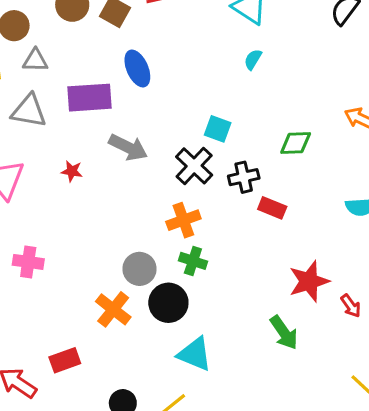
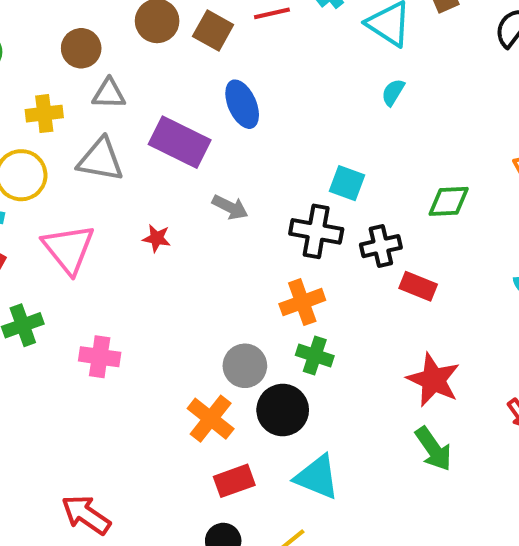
purple rectangle: (90, 98) -> (180, 142), turned 30
gray arrow: (128, 147) -> (230, 207), size x0.7
black cross: (194, 166) -> (316, 231), turned -33
red star: (309, 281) -> (433, 380), moved, turned -30
red rectangle: (65, 360) -> (234, 481), moved

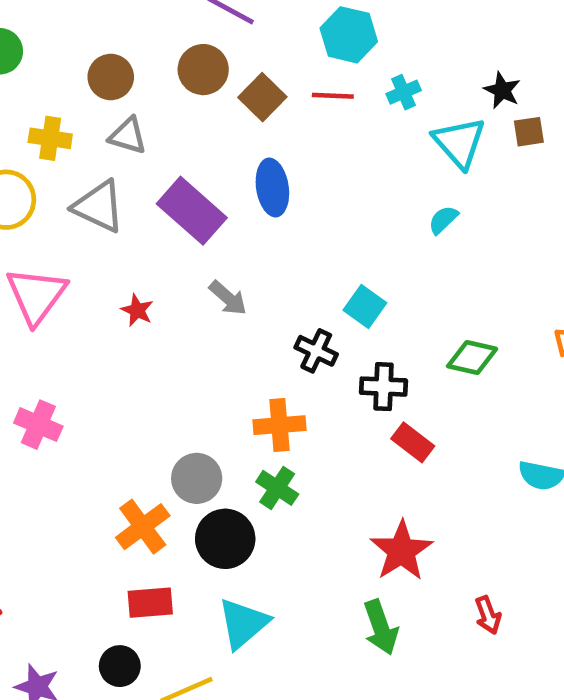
black cross: (316, 231) -> (316, 351), size x0.7
cyan triangle: (317, 477) -> (243, 623), turned 42

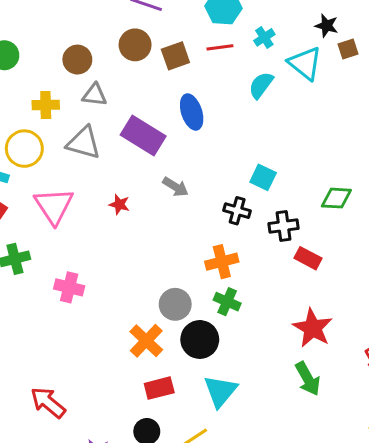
brown square: (262, 97) -> (175, 56), turned 36
cyan semicircle: (443, 220) -> (261, 85), moved, size x1.4

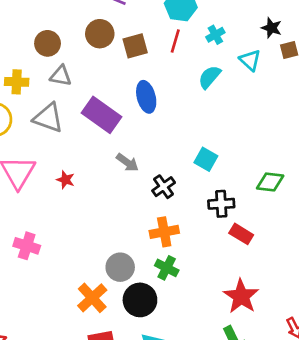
red line: (220, 47) -> (175, 41), turned -70
cyan triangle: (305, 63) -> (250, 60), size x0.7
red star: (119, 204) -> (65, 180), moved
black cross: (237, 211) -> (164, 187), moved, turned 35

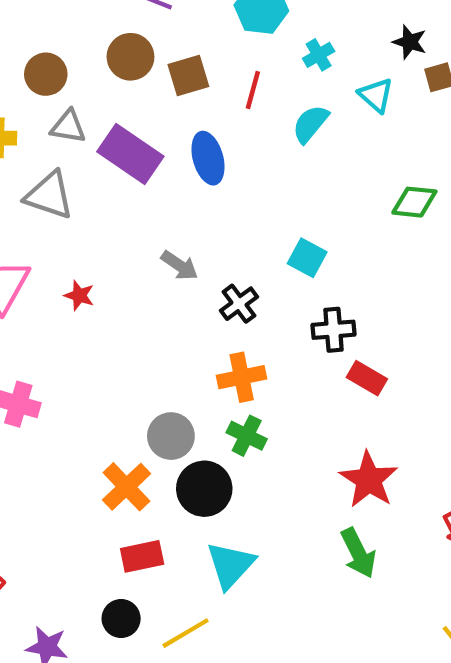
red line: (175, 41) -> (253, 90), moved
purple rectangle: (102, 115) -> (130, 154), moved
green diamond: (270, 182) -> (414, 202), moved

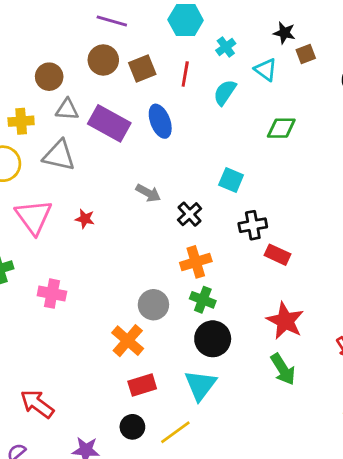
green diamond: (414, 202) -> (281, 128), moved
black circle: (204, 489) -> (213, 339), moved

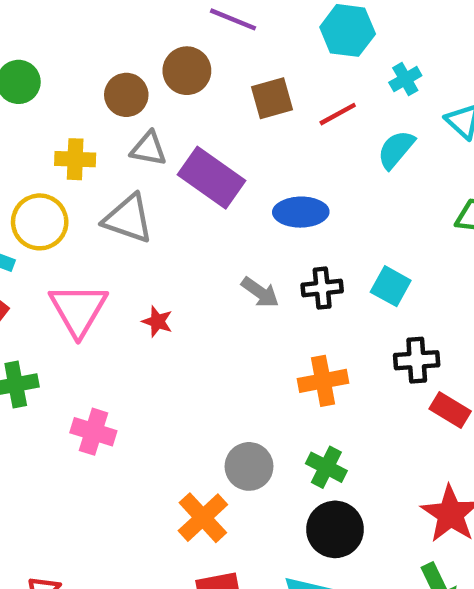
brown circle: (103, 60) -> (187, 71), moved
red line: (185, 74) -> (338, 114), turned 45
blue ellipse: (160, 121) -> (301, 212), moved, turned -76
black cross: (190, 214) -> (322, 288), moved, turned 30
orange cross: (196, 262) -> (323, 381), moved

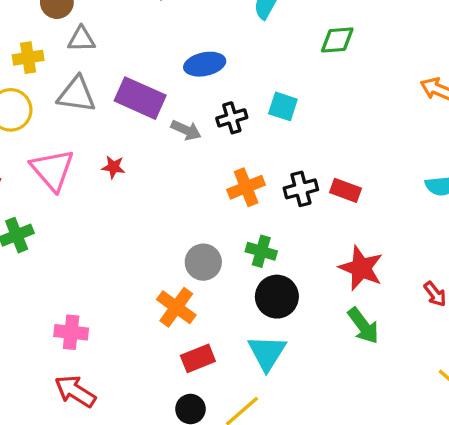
purple rectangle: (211, 178) -> (140, 98), moved
black cross: (417, 360) -> (301, 189), moved
pink cross: (93, 432) -> (71, 332), moved

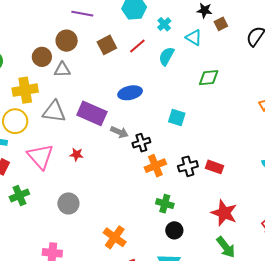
gray triangle: (81, 39) -> (62, 70), moved
yellow cross: (28, 58) -> (25, 90), size x1.4
black cross: (232, 118) -> (141, 143), moved
gray circle: (203, 262) -> (68, 203), moved
black circle: (277, 297) -> (174, 230), size x0.7

